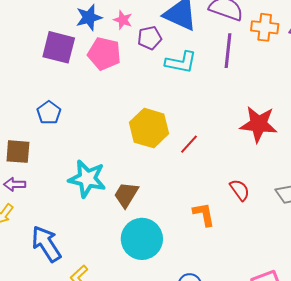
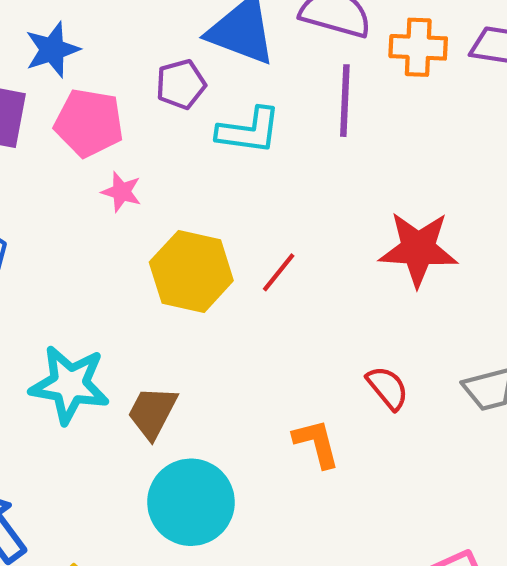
pink star: (123, 20) -> (121, 192), moved
red line: (189, 144) -> (279, 272), moved

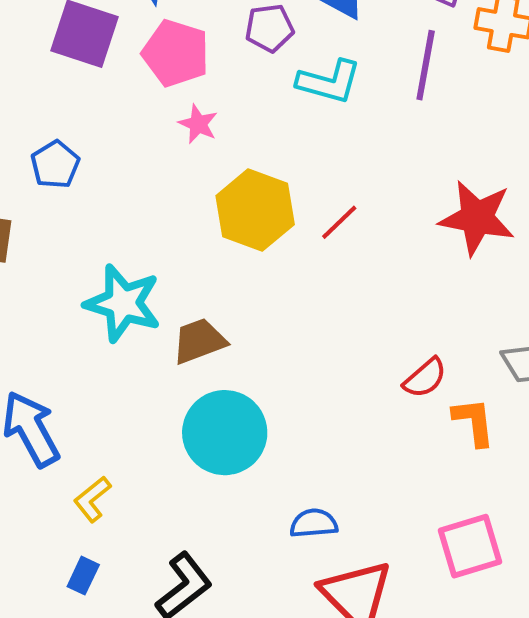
red semicircle: (388, 388) -> (425, 378), moved, turned 81
brown trapezoid: (152, 412) -> (199, 341), turned 34
orange L-shape: (316, 443) -> (474, 422), moved

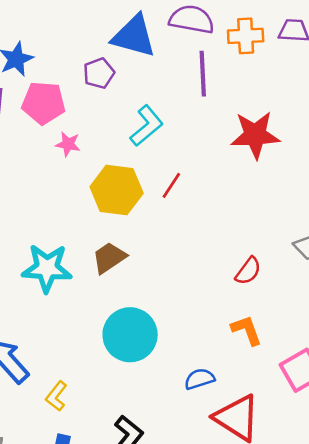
cyan L-shape: (329, 82) -> (147, 126), moved, turned -42
red star: (477, 218) -> (255, 135), moved
brown trapezoid: (199, 341) -> (109, 258), moved
orange L-shape: (474, 422) -> (247, 330), moved

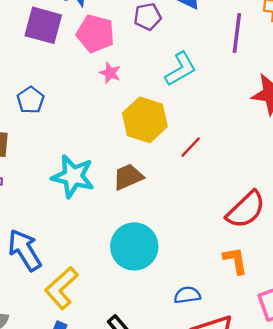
red line: (171, 185) -> (191, 147), moved
red semicircle: (248, 271) -> (246, 210), size x1.6
yellow L-shape: (56, 396) -> (61, 288), size x1.6

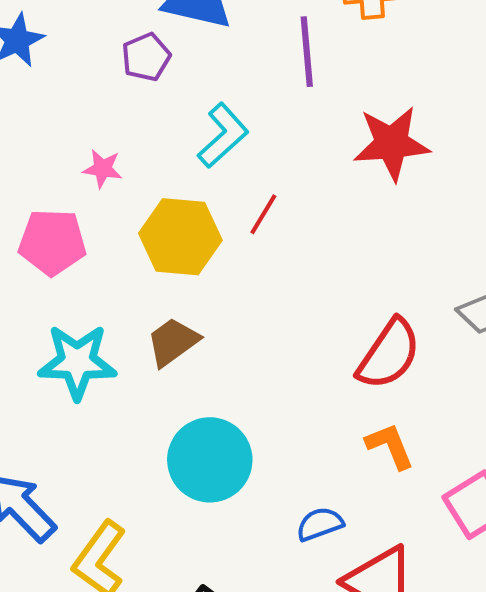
pink pentagon: (95, 34) -> (52, 242), moved
red line: (191, 147) -> (263, 214), moved

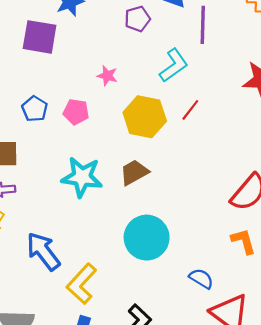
purple line: (307, 52) -> (203, 25), moved
pink pentagon: (52, 242) -> (76, 112), size x0.7
blue semicircle: (320, 524) -> (201, 279), turned 45

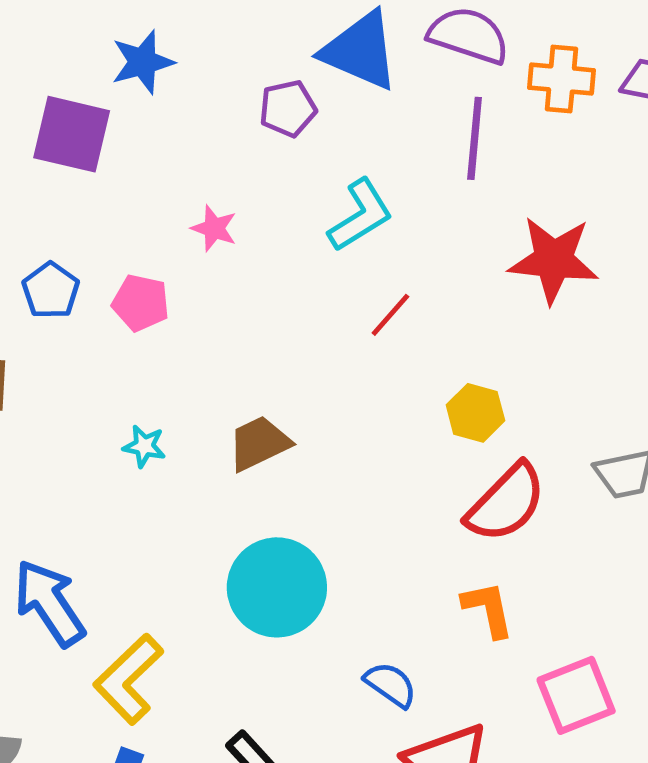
purple line: (203, 25) -> (475, 138), moved
yellow hexagon: (145, 117) -> (475, 413), moved, size x0.6
cyan star: (82, 177) -> (144, 446), size x0.5

